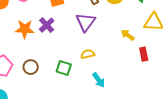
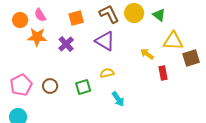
purple triangle: (86, 22) -> (105, 41), turned -35
orange star: (25, 29) -> (37, 37), moved
green square: (64, 68) -> (83, 87), turned -35

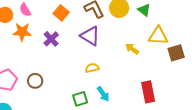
orange square: (76, 18) -> (61, 13), turned -35
red rectangle: (163, 73) -> (148, 92), moved, size x1.5
green square: (83, 87) -> (80, 99), moved

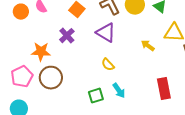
orange star: (22, 32) -> (41, 52), moved
yellow semicircle: (92, 68) -> (108, 65), turned -120
brown circle: (35, 81) -> (51, 78), size x1.5

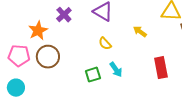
yellow arrow: (148, 46) -> (140, 32), moved
orange star: (41, 52) -> (38, 31), turned -30
pink pentagon: (22, 77) -> (19, 56), turned 30

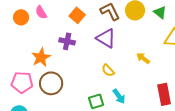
purple cross: (64, 15) -> (67, 41), turned -35

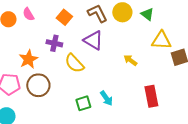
yellow semicircle: (108, 70) -> (74, 63), moved, size x1.5

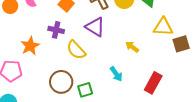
brown circle: (38, 85) -> (61, 82), moved
red rectangle: (151, 96) -> (153, 83), turned 40
cyan arrow: (106, 98) -> (116, 74), moved

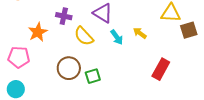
cyan arrow: (116, 74) -> (117, 37), moved

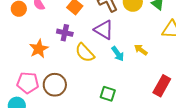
pink pentagon: (19, 57) -> (28, 83), moved
brown circle: (69, 68) -> (55, 85), moved
green square: (93, 76) -> (108, 94), moved, turned 35

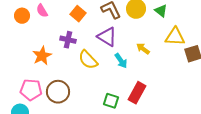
yellow arrow: (141, 50) -> (143, 49), moved
red rectangle: (162, 86) -> (137, 93), moved

